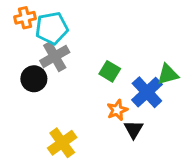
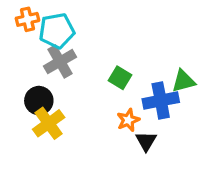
black circle: (34, 79) -> (39, 101), moved
blue cross: (147, 92) -> (161, 101), turned 32
yellow cross: (62, 143) -> (49, 123), moved

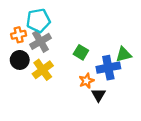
orange cross: (27, 19) -> (19, 35), moved
black circle: (39, 101) -> (20, 60), moved
yellow cross: (49, 123) -> (43, 70), moved

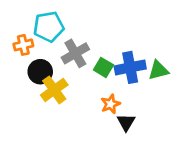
gray cross: (40, 41) -> (75, 53), moved
black circle: (20, 60) -> (40, 72), moved
blue cross: (108, 68) -> (130, 67), moved

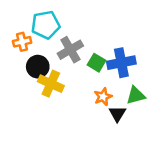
green triangle: (158, 70) -> (136, 95), moved
yellow cross: (54, 90) -> (51, 84), turned -30

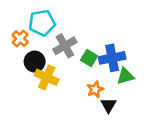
orange cross: (22, 42) -> (20, 39), turned -35
green triangle: (136, 95) -> (125, 76), moved

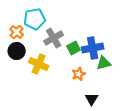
green square: (89, 58) -> (74, 48), turned 32
black circle: (35, 62) -> (17, 51), moved
black triangle: (108, 105) -> (92, 99), moved

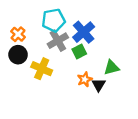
cyan pentagon: (35, 19) -> (53, 20), moved
blue cross: (93, 48) -> (84, 32), moved, turned -30
black triangle: (92, 99) -> (99, 85), moved

